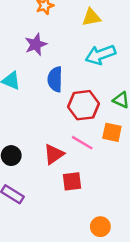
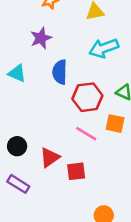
red triangle: (54, 154) -> (50, 158), moved

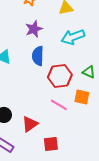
purple star: (41, 38) -> (34, 29), moved
red square: (76, 171) -> (51, 144), moved

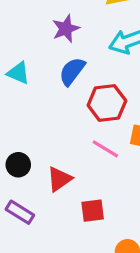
blue semicircle: (38, 56) -> (72, 71), turned 36

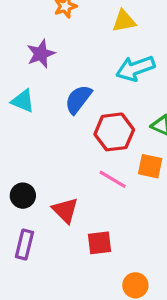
purple star: (66, 29) -> (41, 54), moved
red triangle: (59, 179) -> (65, 210), turned -40
purple rectangle: (20, 212) -> (24, 245), turned 72

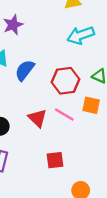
blue semicircle: (78, 99) -> (25, 70), moved
red triangle: (65, 210) -> (37, 118), moved

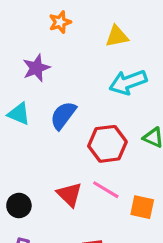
blue semicircle: (25, 70) -> (63, 115), moved
orange square: (91, 105) -> (142, 207), moved

